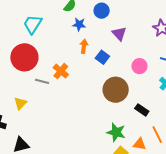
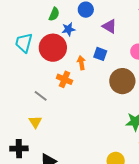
orange arrow: (84, 46) -> (81, 63), moved
red circle: (24, 57) -> (53, 48), moved
gray line: (42, 81) -> (41, 96), moved, turned 40

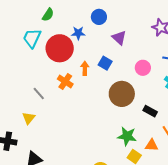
green semicircle: (54, 14) -> (48, 15), moved

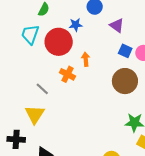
blue square: (105, 63) -> (125, 51), moved
yellow triangle: (29, 118) -> (35, 114), size x1.5

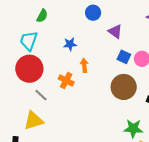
blue star: (76, 25) -> (70, 44), moved
red circle: (59, 42) -> (29, 69), moved
yellow triangle: (35, 114) -> (34, 121), turned 40

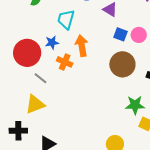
cyan trapezoid: (29, 41) -> (66, 19), moved
blue star: (70, 44) -> (52, 42), moved
orange arrow: (84, 65) -> (82, 46), size x1.5

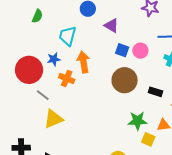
yellow triangle: (35, 104) -> (53, 119), moved

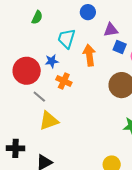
purple triangle: (111, 25) -> (111, 30), turned -42
blue square: (122, 50) -> (120, 47), moved
orange arrow: (83, 62) -> (89, 55), moved

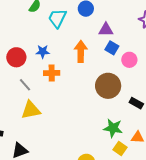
cyan trapezoid: (66, 38) -> (57, 18), moved
red circle: (27, 71) -> (16, 57), size x0.7
orange cross: (64, 81) -> (52, 73), turned -35

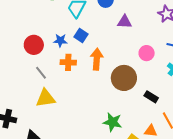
blue square: (112, 48) -> (81, 35), moved
orange arrow: (81, 51) -> (97, 59), moved
green star: (113, 128) -> (112, 122), moved

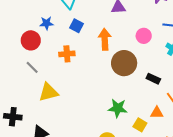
blue star: (60, 40) -> (47, 23), moved
orange arrow: (97, 59) -> (105, 39), moved
gray line: (41, 73) -> (32, 67), moved

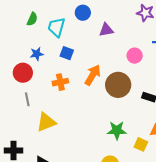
orange arrow: (105, 39) -> (93, 75), moved, turned 40
gray line: (32, 67) -> (27, 99), turned 40

